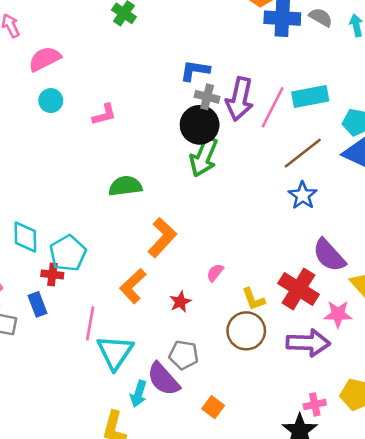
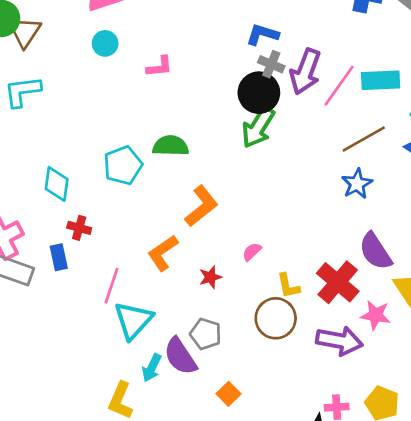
cyan pentagon: (68, 253) -> (123, 165), moved

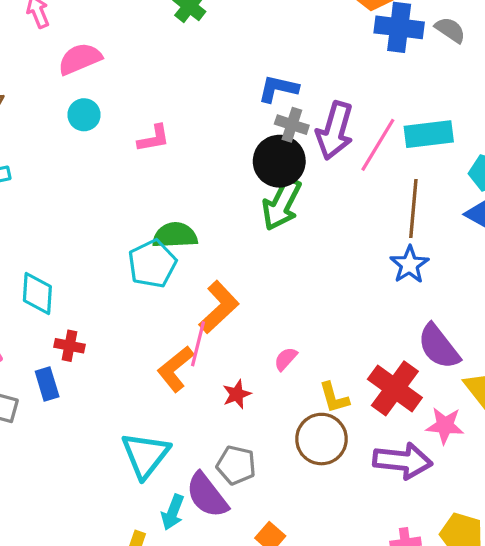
brown line: (364, 139) -> (413, 208), turned -51
cyan pentagon: (123, 165) -> (152, 264), moved
pink line: (112, 286) -> (198, 344), moved

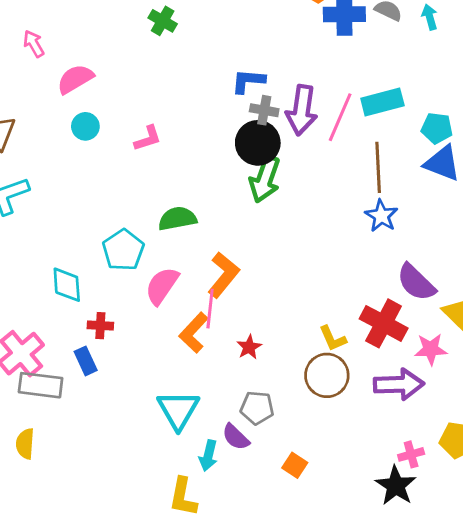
cyan pentagon: (152, 264) -> (123, 250), moved
pink semicircle: (286, 359) -> (162, 286), moved, size x1.8
purple semicircle: (207, 495) -> (236, 437), size x0.7

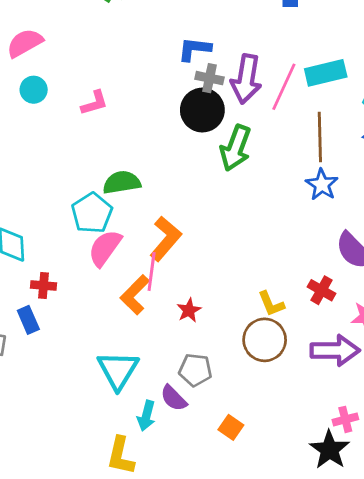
green arrow: (265, 179) -> (235, 148), moved
cyan pentagon: (123, 250) -> (92, 213), moved
red cross: (384, 323) -> (322, 290), size x0.6

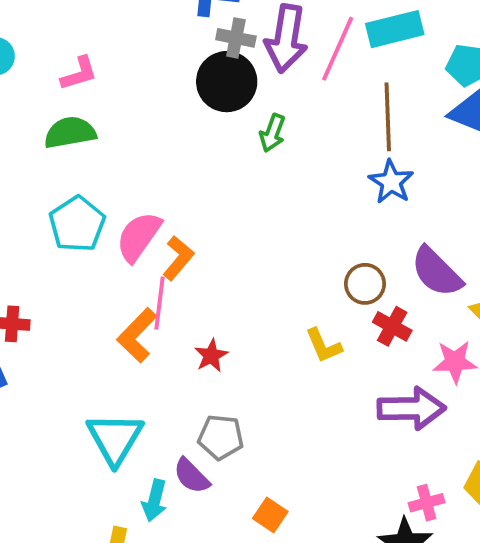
green arrow: (235, 148) -> (272, 133), size x0.6
green semicircle: (122, 182) -> (70, 133), moved
orange L-shape: (166, 239) -> (178, 258), size x0.7
pink semicircle: (105, 248) -> (139, 237), moved
brown circle: (265, 340) -> (365, 284), moved, size x0.7

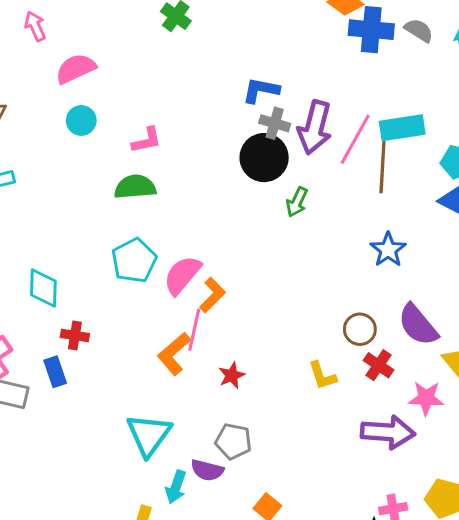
brown line: (388, 117) -> (383, 166), moved
purple semicircle: (192, 476) -> (207, 470), turned -36

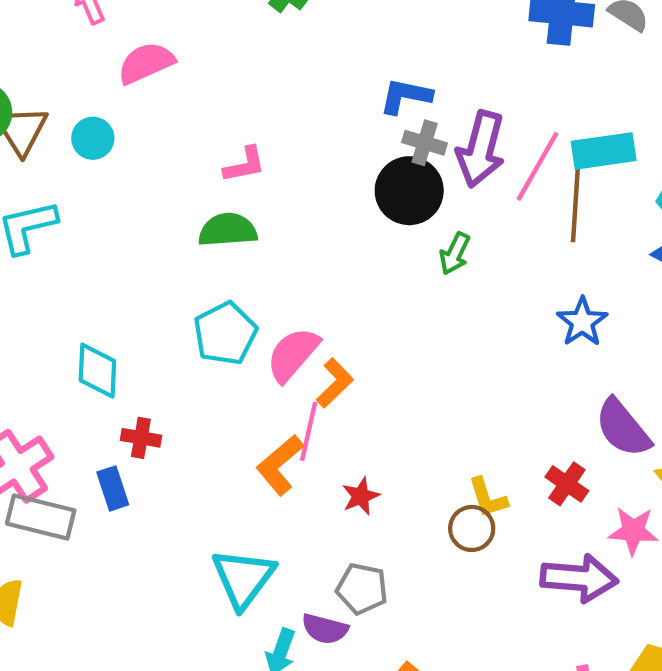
cyan circle: (81, 120) -> (93, 138), moved
brown circle: (360, 329) -> (472, 528), moved

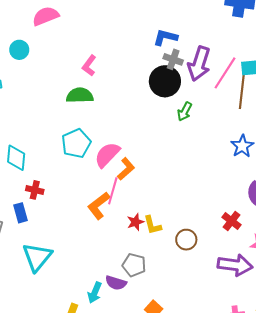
pink L-shape: (245, 165) -> (89, 66), turned 135
yellow L-shape: (488, 498) -> (152, 225), moved
cyan triangle: (243, 578) -> (37, 257), moved

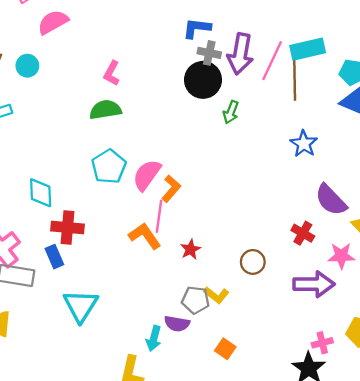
red cross: (35, 190) -> (67, 228), size x1.5
orange L-shape: (99, 206) -> (145, 236), turned 100
yellow L-shape: (152, 225) -> (216, 295), moved, turned -30

